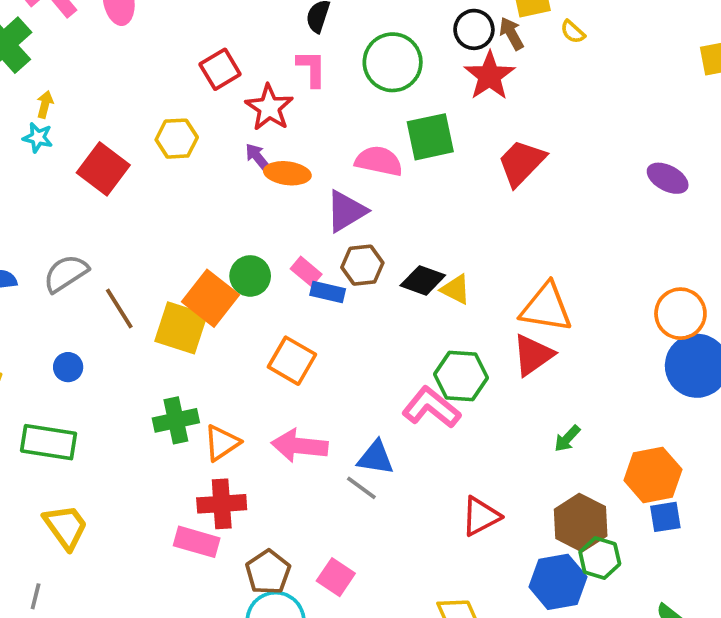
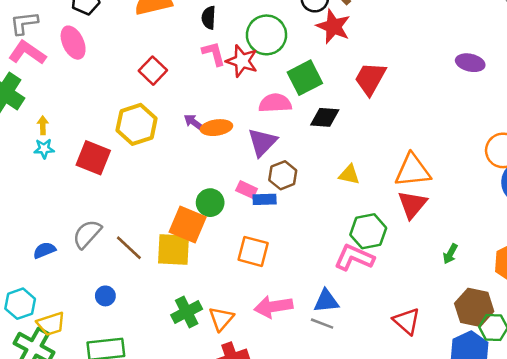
red star: (269, 108) -> (242, 61), moved
yellow hexagon: (177, 139) -> (137, 124), size x1.4
black diamond: (423, 280) -> (325, 117), moved
red triangle: (481, 516) -> (407, 321), turned -36

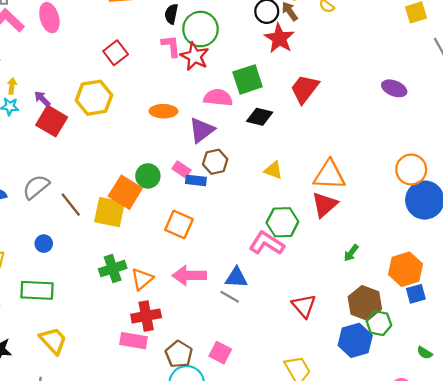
green circle: (266, 35) -> (200, 29), moved
purple arrow: (194, 122) -> (42, 99), moved

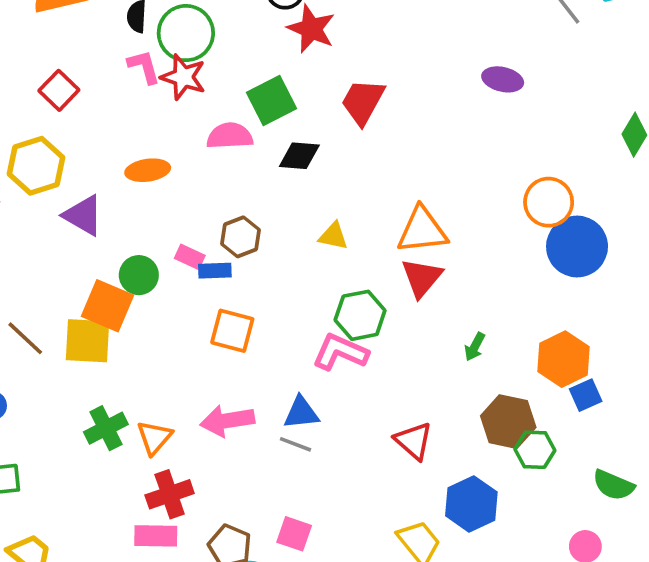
purple triangle: (202, 130) -> (83, 215), moved, turned -44
orange square: (179, 224) -> (232, 331), moved
blue hexagon: (355, 340) -> (471, 504), moved
green semicircle: (425, 353) -> (613, 485), size x1.6

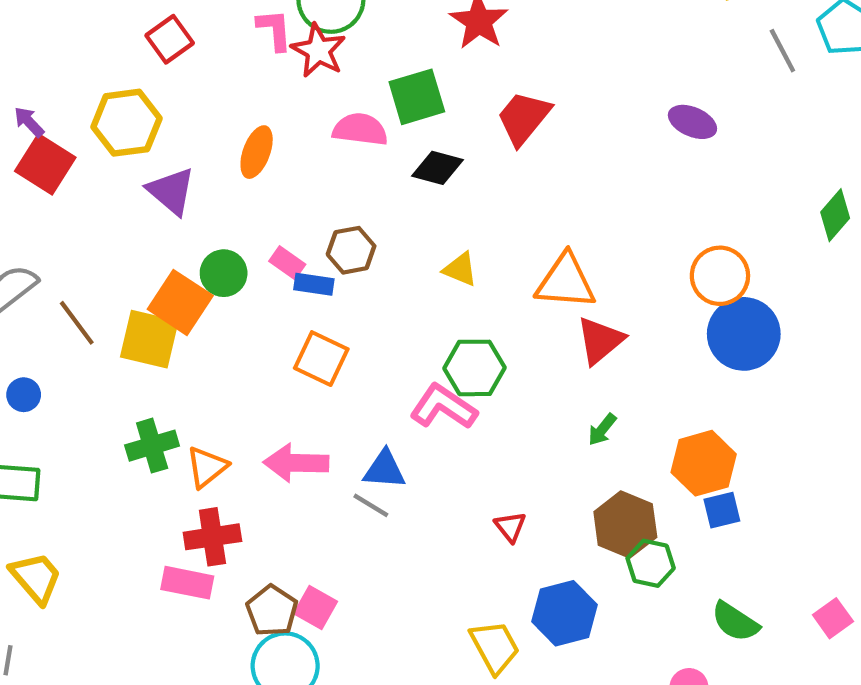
orange ellipse: (148, 170) -> (257, 152), turned -72
red triangle: (422, 278) -> (600, 340), moved
red triangle: (414, 441) -> (510, 527), size x0.7
pink square: (294, 534) -> (316, 607), moved

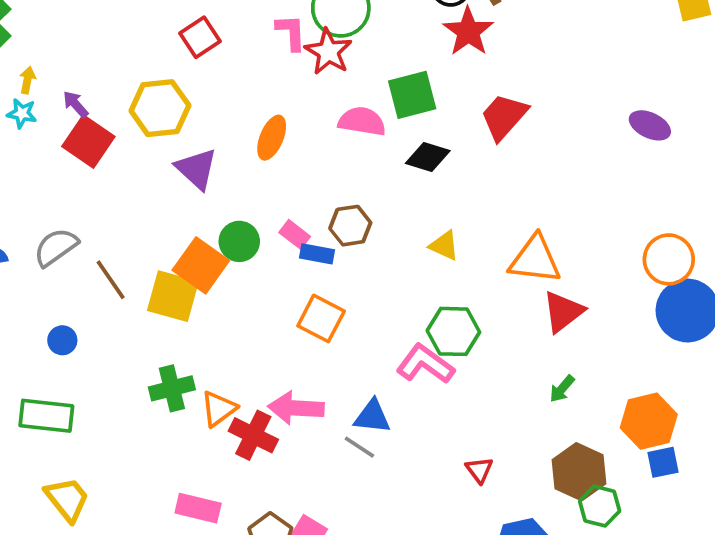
red cross: (212, 537) -> (253, 435), moved, turned 33

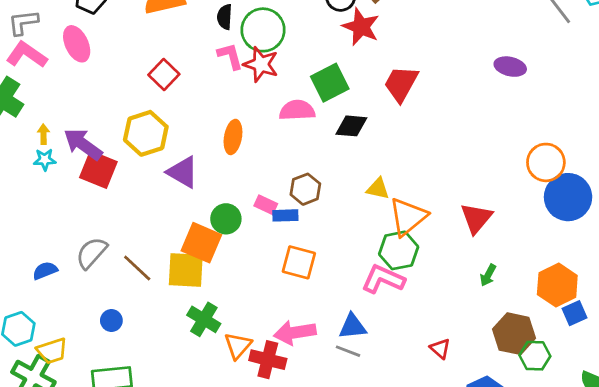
purple arrow: (76, 104) -> (83, 144), size x1.8
orange triangle: (535, 259) -> (408, 217), moved, turned -33
green cross: (172, 388) -> (204, 319), moved, turned -32

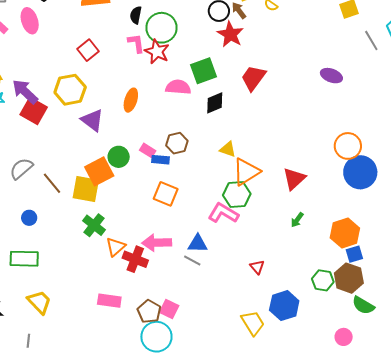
black diamond: (351, 126) -> (215, 103), turned -35
orange square: (201, 243) -> (99, 171), turned 32
brown hexagon: (514, 334) -> (349, 278), moved

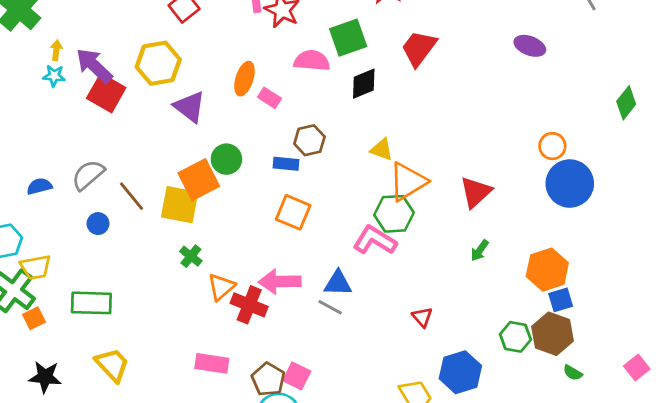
orange circle: (348, 146) -> (552, 146), size x0.7
pink rectangle: (148, 150) -> (269, 98), moved
blue circle: (29, 218) -> (98, 224), moved
green cross: (94, 225) -> (191, 256), size x0.7
green semicircle: (363, 305) -> (573, 373), size x0.6

